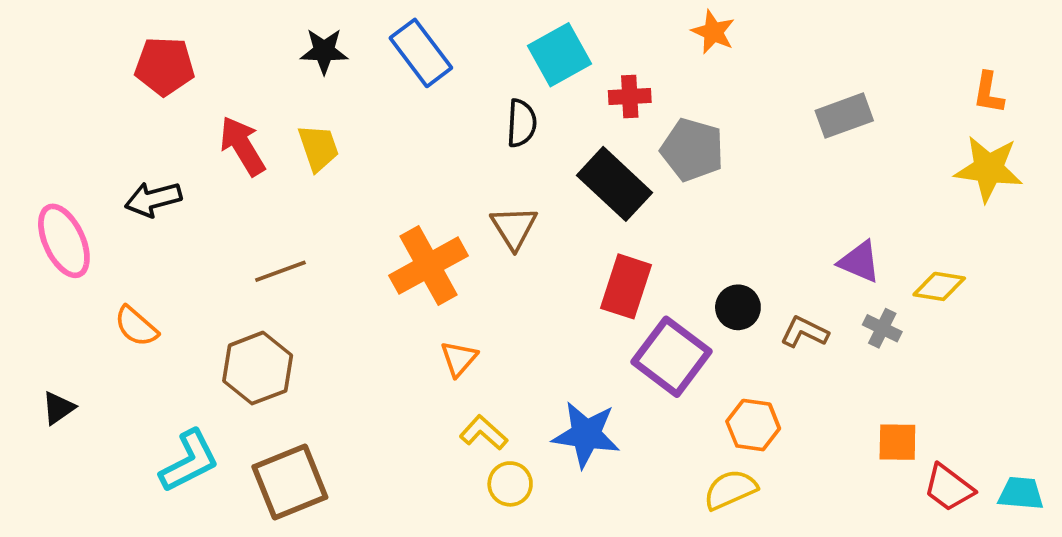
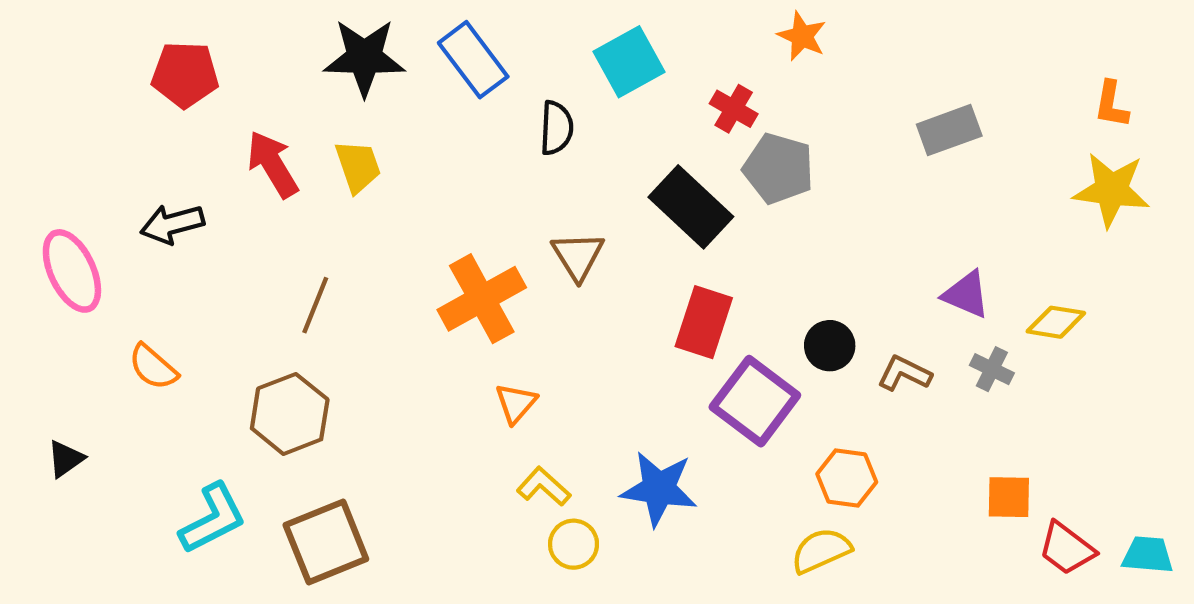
black star: (324, 51) -> (364, 58), size x1.5
red cross: (630, 97) -> (734, 109), moved, turned 33
black semicircle: (522, 123) -> (556, 128), moved
brown line: (280, 271) -> (315, 305), turned -48

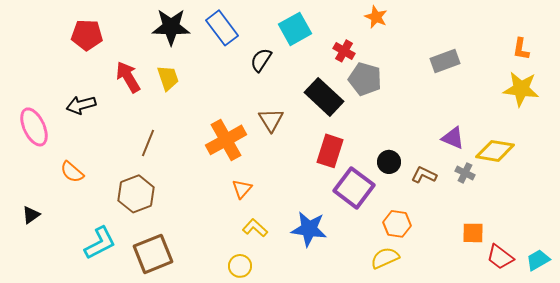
black semicircle: (556, 128) -> (261, 60), turned -150
yellow diamond: (1056, 322) -> (495, 151), size x1.4
yellow circle: (574, 544) -> (240, 266), moved
cyan trapezoid: (1148, 555) -> (538, 260), turned -35

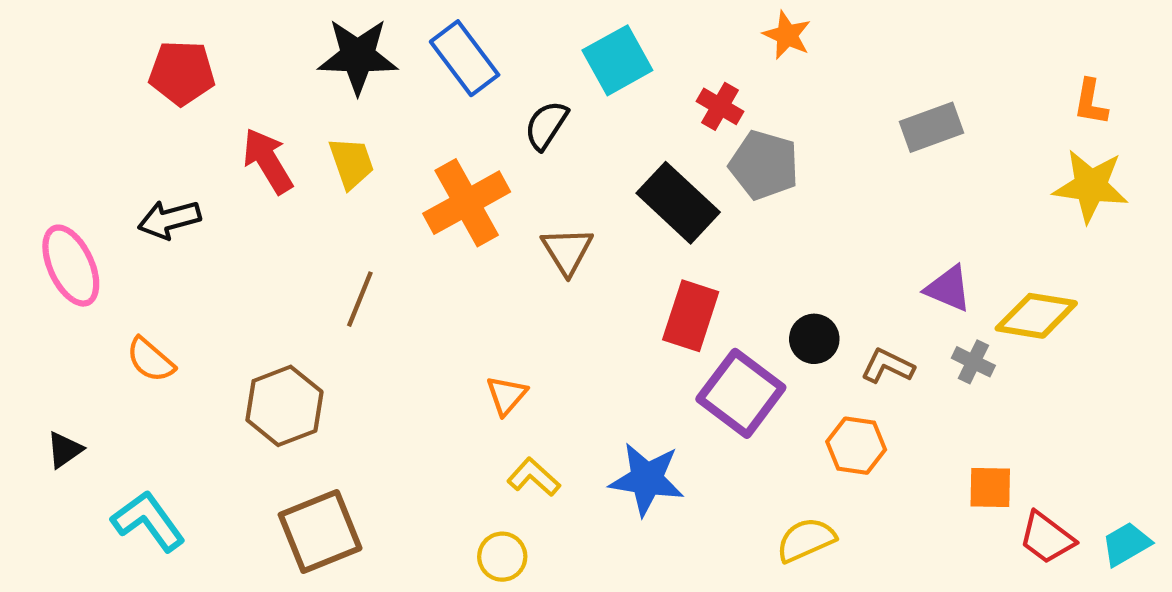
orange cross: (226, 140) -> (467, 203), moved
brown line: (148, 143) -> (360, 299), moved
orange hexagon: (397, 224) -> (856, 446), moved
cyan L-shape: (100, 243) -> (148, 521), moved, turned -99

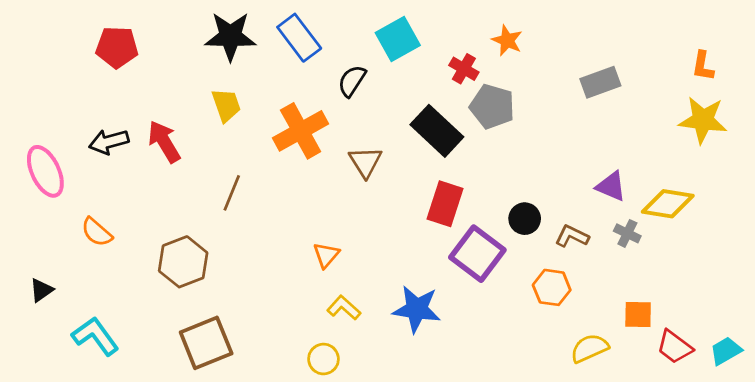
orange star: (787, 35) -> (507, 40), moved
red arrow: (268, 161) -> (164, 142), moved
yellow semicircle: (806, 540) -> (589, 348), moved

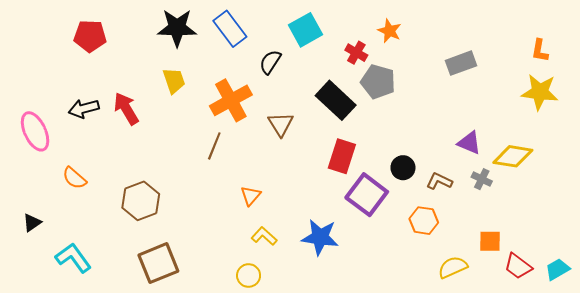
brown line: (232, 193) -> (214, 146), moved

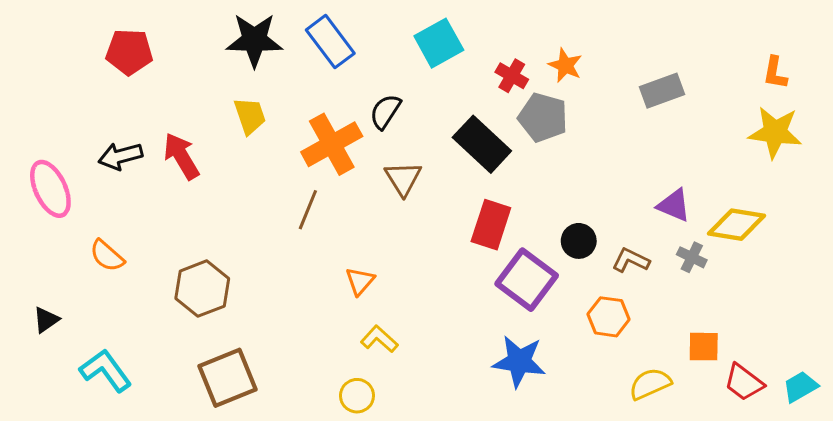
orange star: (390, 31) -> (565, 65), moved
black semicircle: (270, 62) -> (385, 111), moved
blue star: (320, 237) -> (519, 361), moved

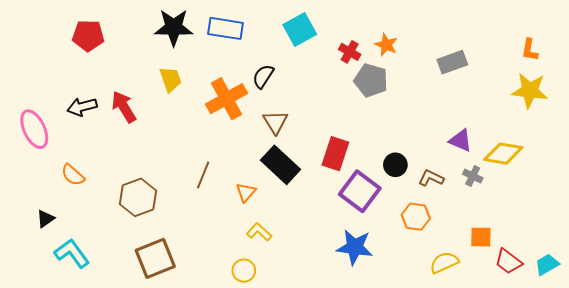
blue rectangle: (330, 42) -> (225, 28), turned -44
black rectangle: (482, 144) -> (280, 165), moved
brown line: (308, 210) -> (203, 175), moved
black triangle: (46, 320) -> (45, 219), moved

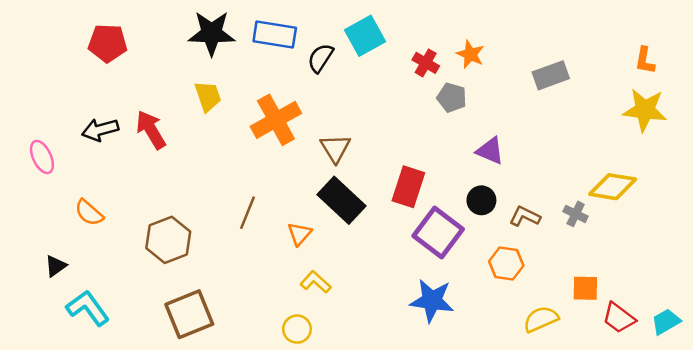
black semicircle: (263, 76) -> (321, 58), moved
gray pentagon: (371, 80) -> (452, 98), size x0.7
pink ellipse: (34, 129) -> (42, 157), size x0.7
purple triangle: (460, 140) -> (490, 151), moved

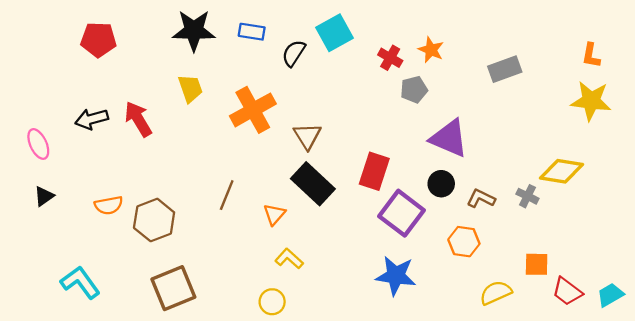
blue rectangle: (275, 34) -> (252, 32), size x0.7
gray pentagon: (452, 98) -> (414, 90), turned -30
purple triangle: (490, 151) -> (449, 138), size x1.5
orange semicircle: (89, 213) -> (109, 205), moved, turned -52
black triangle: (56, 266) -> (44, 196), moved

